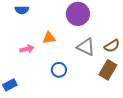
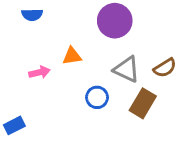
blue circle: (59, 70) -> (97, 97), moved
brown rectangle: (108, 70) -> (143, 103), moved

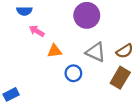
orange triangle: (72, 56) -> (54, 51), moved
pink arrow: (39, 72) -> (37, 31), moved, turned -136
brown rectangle: (143, 103) -> (120, 78), moved

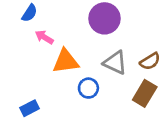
blue semicircle: (24, 11) -> (29, 13), turned -56
orange triangle: (54, 51) -> (66, 61), size x1.5
blue rectangle: (11, 94) -> (29, 108), moved

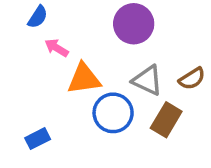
blue circle: (88, 88) -> (113, 113), size x1.5
brown rectangle: (145, 93) -> (166, 120), moved

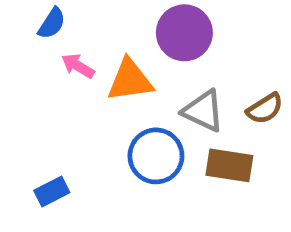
orange triangle: (84, 79) -> (130, 80), moved
brown rectangle: (166, 120) -> (229, 165), turned 68

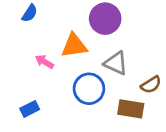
pink arrow: (78, 66) -> (44, 62), moved
brown semicircle: (265, 109) -> (151, 85), moved
brown rectangle: (229, 165) -> (131, 109), moved

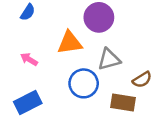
pink arrow: (44, 62) -> (29, 59), moved
gray triangle: (116, 63) -> (109, 59), turned -40
blue rectangle: (30, 109) -> (28, 102), size x1.5

